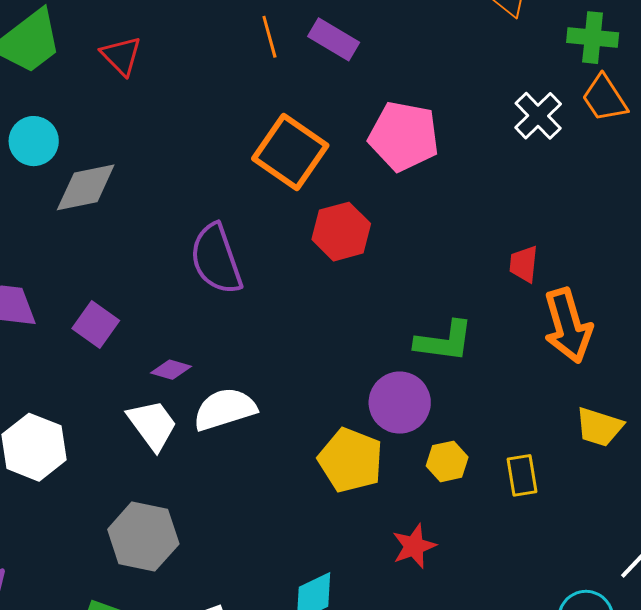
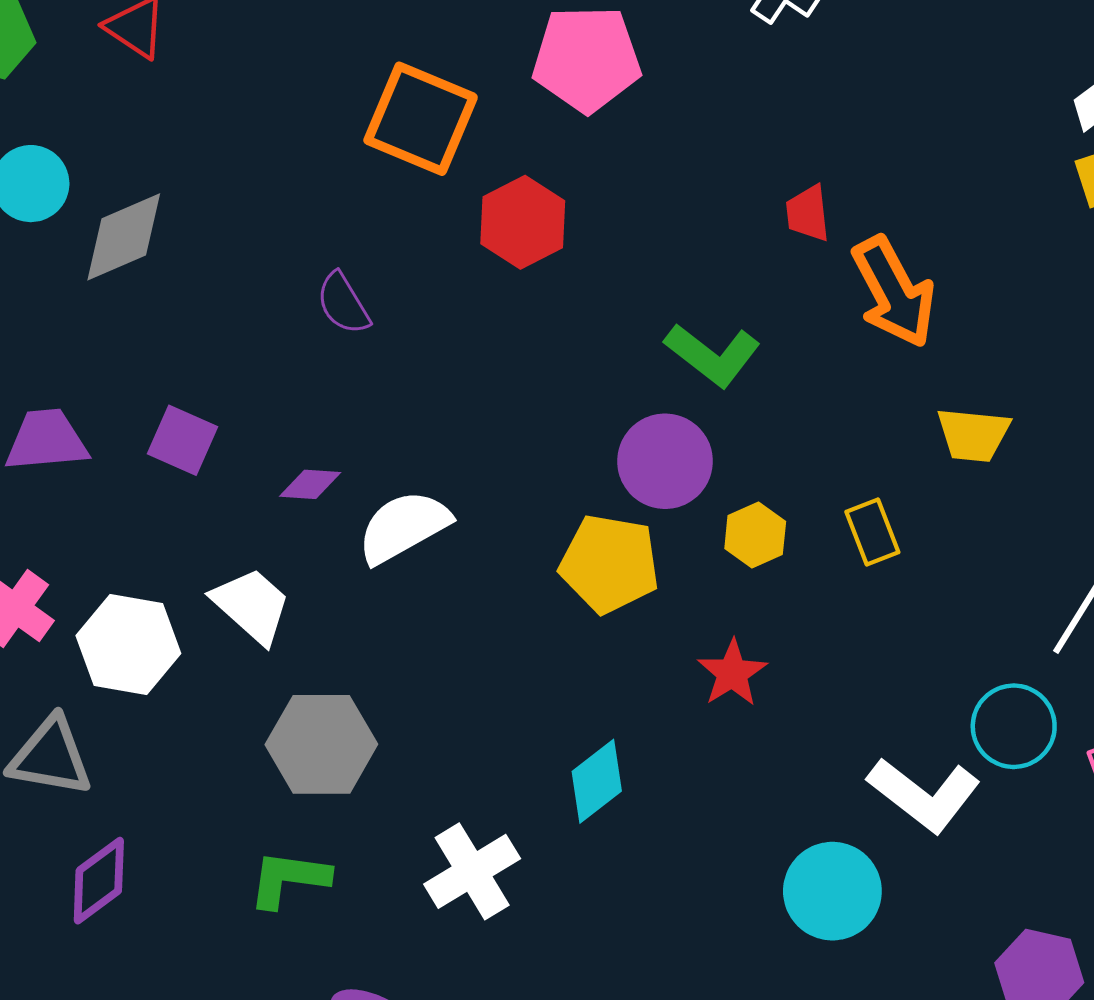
purple semicircle: (216, 259) -> (343, 304), size x0.6
green L-shape: (444, 341) -> (713, 355), turned 42
white trapezoid: (152, 425) -> (252, 606), moved

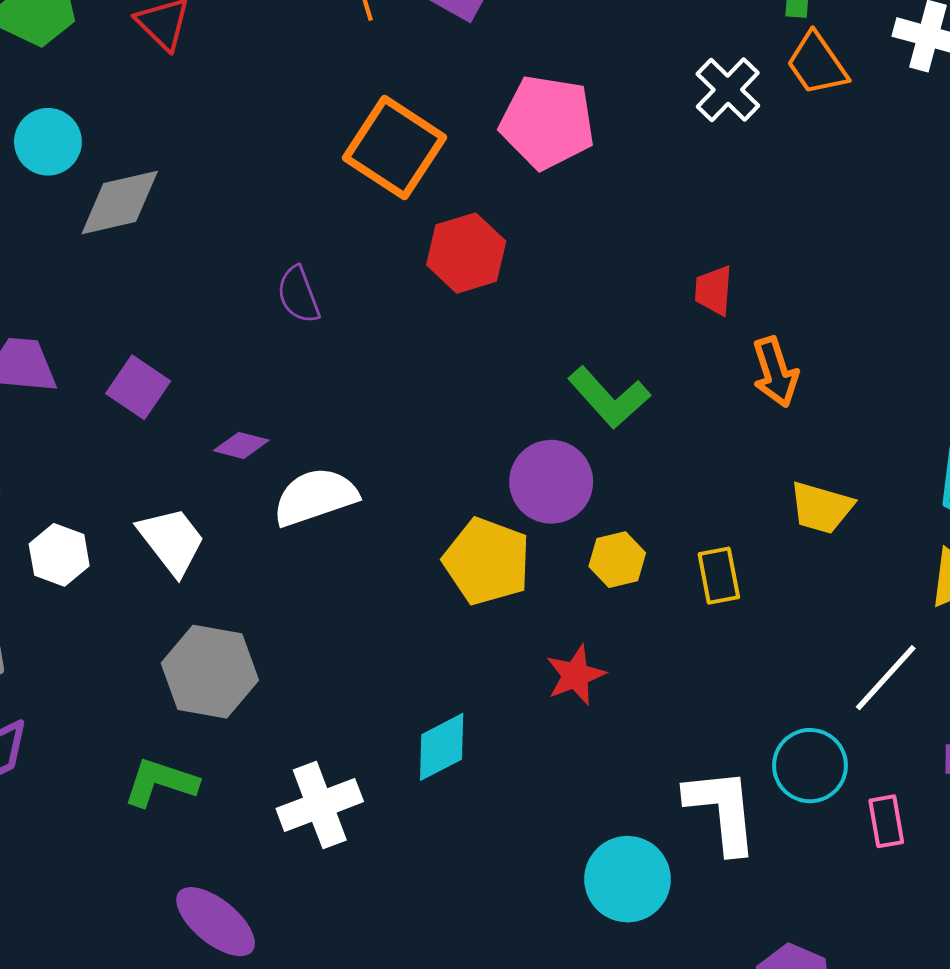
orange arrow: (894, 292) -> (775, 372), size x0.7
white hexagon: (128, 645) -> (59, 555), size x0.7
white L-shape: (924, 795) -> (722, 810), turned -144

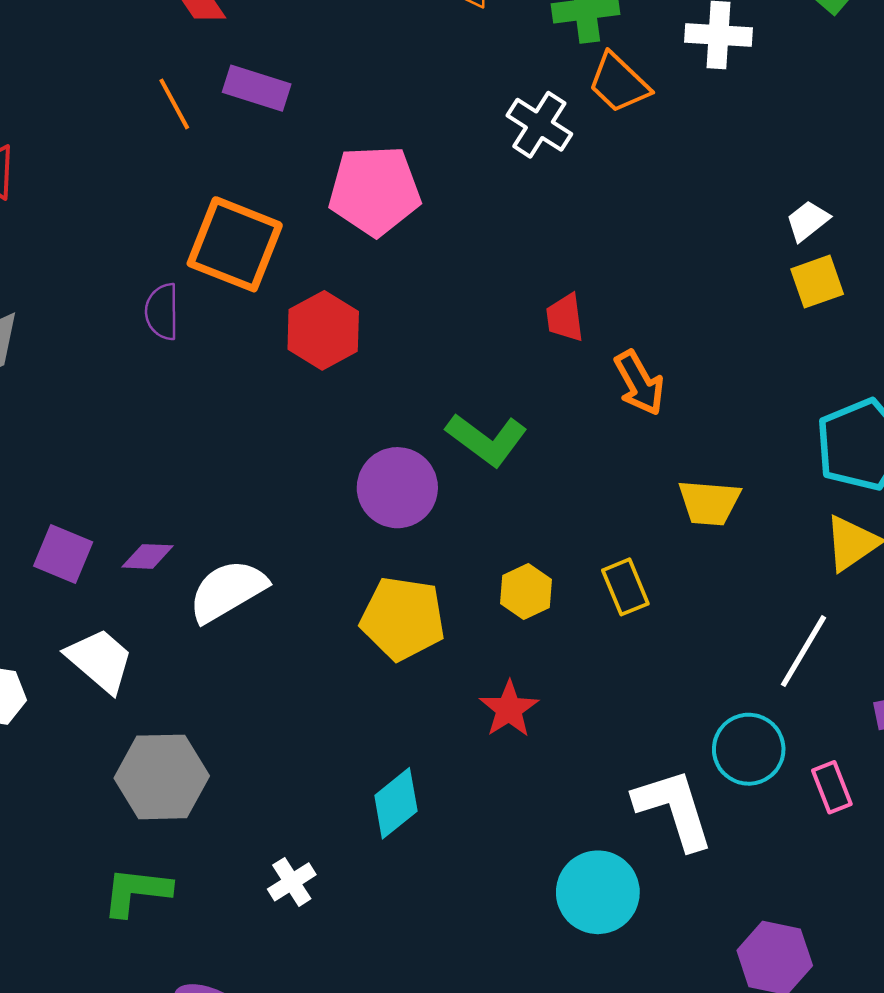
purple semicircle: (298, 295) -> (162, 312), moved, turned 32
purple square: (138, 387) -> (63, 554), moved
purple circle: (551, 482) -> (397, 488), moved
white cross: (320, 805) -> (292, 882), size x0.6

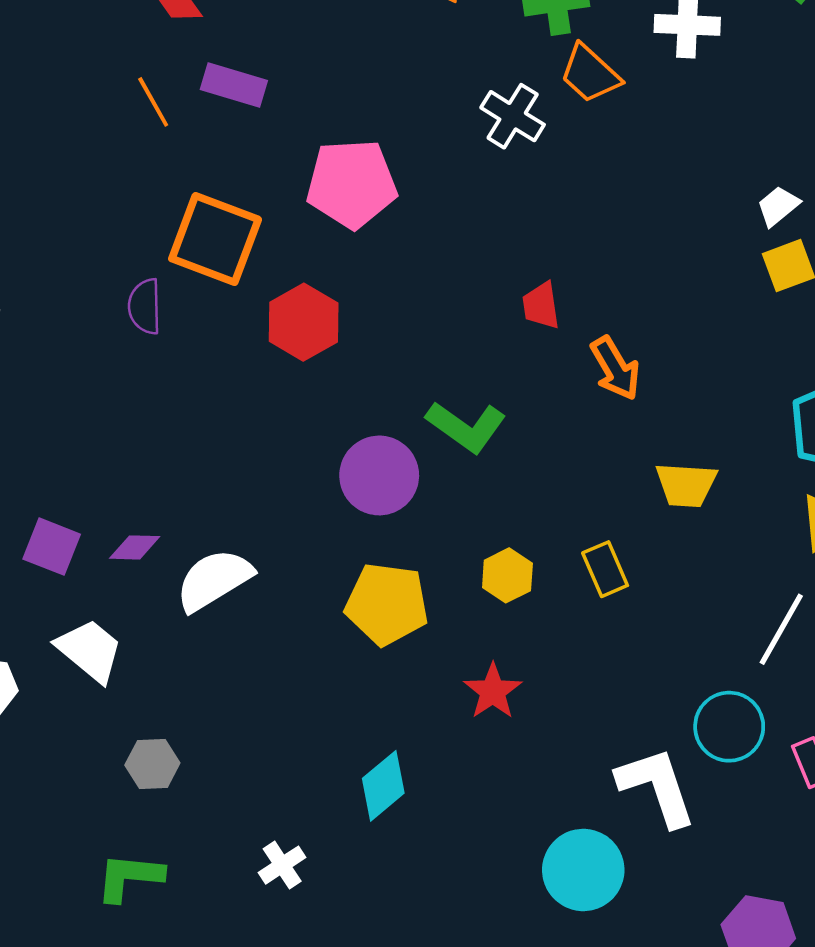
gray hexagon: (162, 777) -> (152, 764), size x0.6

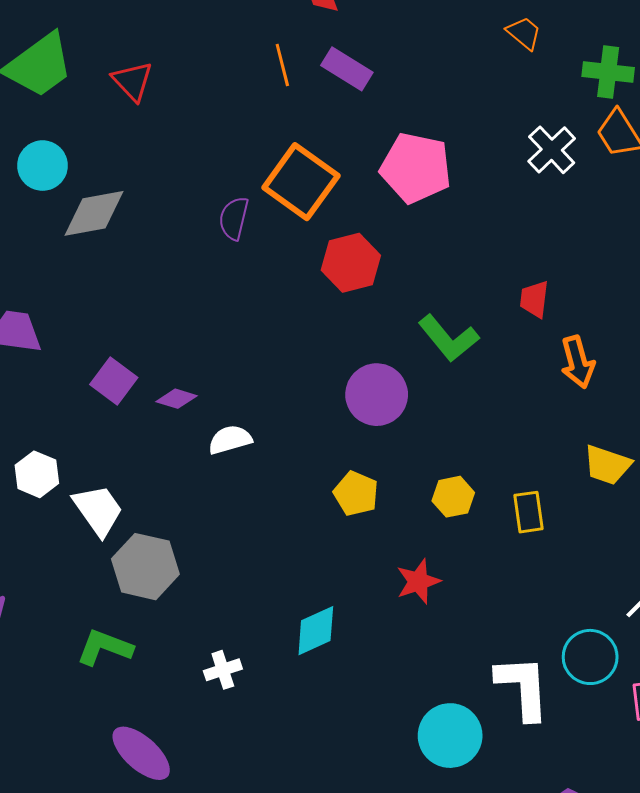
green L-shape: (466, 427) -> (448, 338), moved
white semicircle: (214, 580) -> (230, 440), size x0.7
yellow pentagon: (387, 604) -> (356, 494), size x0.7
white trapezoid: (90, 650) -> (98, 510), moved
gray hexagon: (152, 764) -> (145, 567), size x1.6

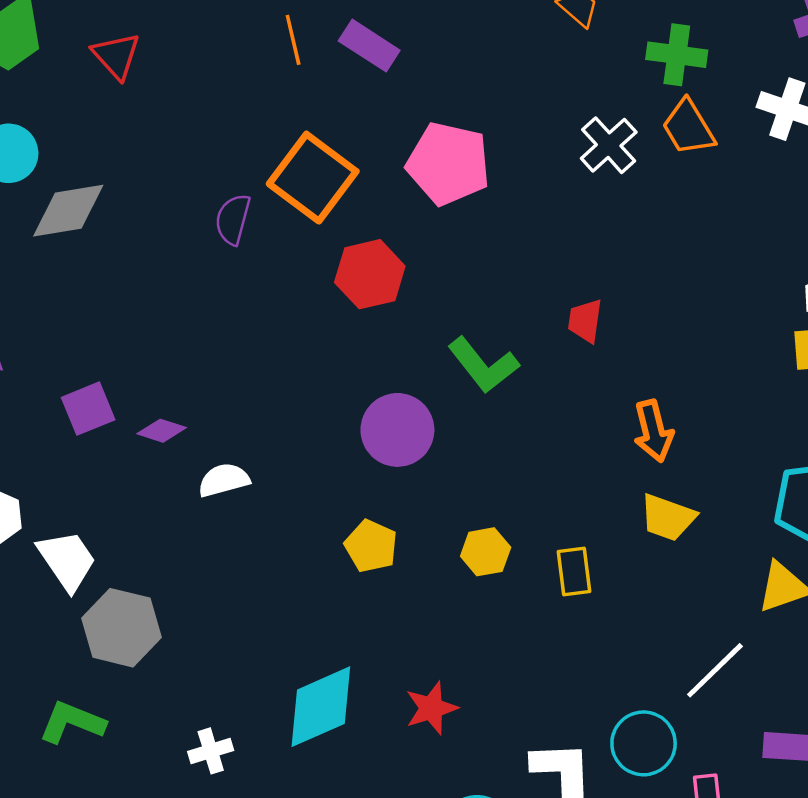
orange arrow: (578, 362) -> (653, 431), moved
purple square: (114, 381) -> (88, 409), turned 30
red star: (418, 582) -> (431, 708), moved
cyan diamond: (316, 631) -> (321, 707), size x1.4

